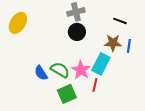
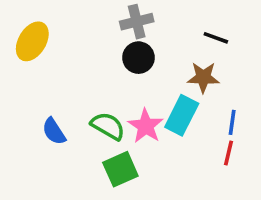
blue line: (129, 46) -> (232, 122), moved
blue semicircle: (41, 73) -> (54, 131), moved
red line: (95, 85) -> (228, 153), moved

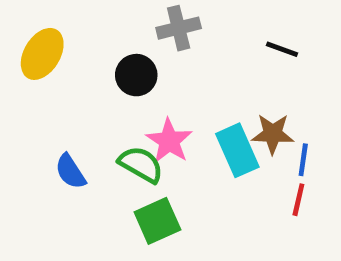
black circle: (138, 58) -> (136, 75), moved
brown star: (203, 77) -> (273, 134), moved
cyan rectangle: (182, 115) -> (237, 150), turned -51
pink star: (146, 126) -> (169, 141), moved

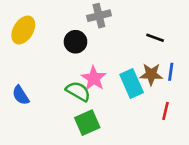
black line: (282, 49) -> (155, 38), moved
blue line: (303, 160) -> (171, 72), moved
blue semicircle: (70, 171) -> (21, 95), moved

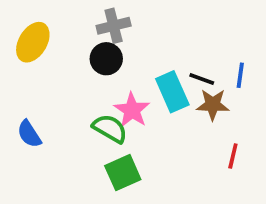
gray cross: (99, 16) -> (114, 26), moved
black line: (155, 38) -> (202, 79), moved
blue line: (171, 72) -> (240, 75), moved
cyan rectangle: (132, 83) -> (172, 92), moved

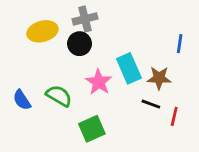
yellow ellipse: (33, 42) -> (42, 31), moved, turned 44
blue line: (240, 75) -> (180, 44), moved
black line: (202, 79) -> (151, 104), moved
green semicircle: (110, 128) -> (59, 96), moved

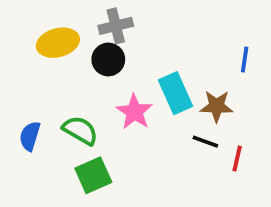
blue semicircle: (22, 100) -> (30, 136), turned 50
green square: (92, 129) -> (93, 175), moved

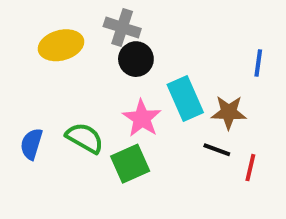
gray cross: (116, 26) -> (122, 27), turned 32
black circle: (108, 59) -> (136, 59), moved
green square: (93, 175) -> (130, 164), moved

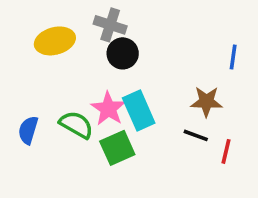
cyan rectangle: (185, 99) -> (139, 110), moved
pink star: (142, 118) -> (108, 109), moved

